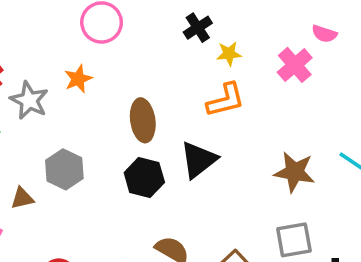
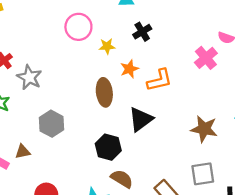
yellow star: (229, 54) -> (107, 46), moved
orange star: (78, 79) -> (129, 69), moved
black hexagon: (144, 178) -> (108, 147), moved
brown triangle: (22, 198) -> (23, 152), moved

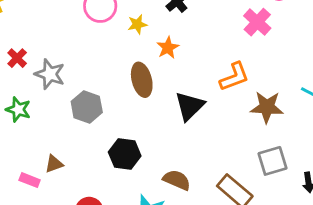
orange L-shape: (160, 80) -> (234, 77), moved
gray hexagon: (52, 124) -> (87, 107), moved
black hexagon: (108, 147) -> (125, 154), moved

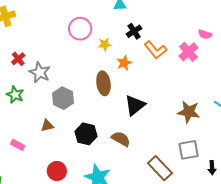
orange L-shape: (234, 77) -> (155, 50), moved, turned 65
brown triangle: (54, 164) -> (47, 126), moved
brown semicircle: (177, 180) -> (121, 139), moved

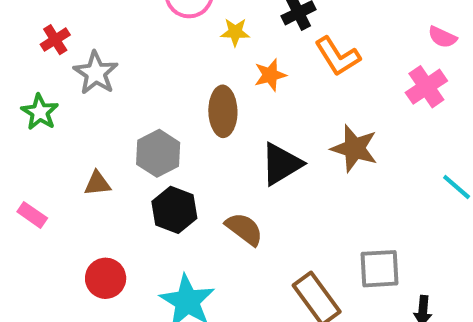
pink cross: (188, 52) -> (426, 87), moved
gray hexagon: (63, 98) -> (158, 153), moved
brown star: (189, 112) -> (354, 148), moved

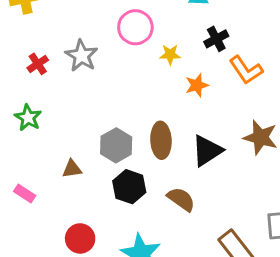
gray star: (96, 73) -> (82, 56), moved
brown ellipse: (223, 111) -> (161, 140), moved

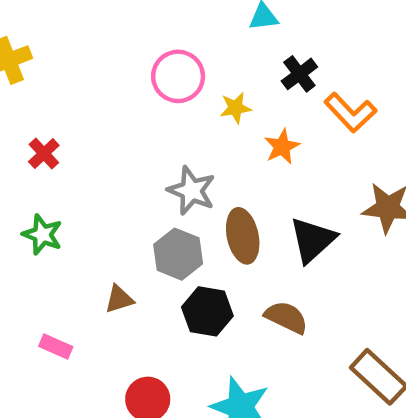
gray star: (82, 56) -> (191, 191), moved

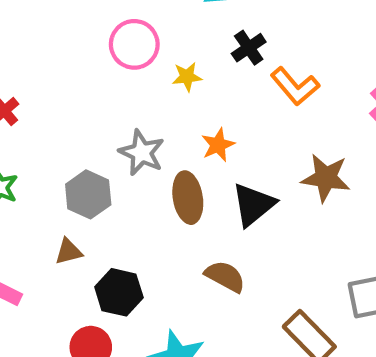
orange star: (282, 147) -> (218, 145), moved
gray hexagon: (178, 254) -> (88, 194), moved
black hexagon: (207, 311) -> (119, 292), moved

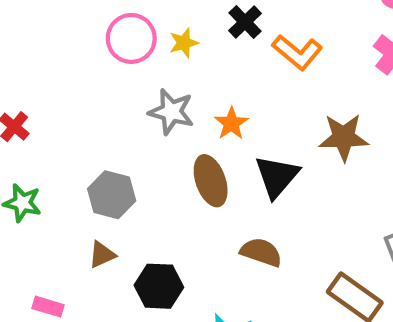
yellow star: (187, 77) -> (184, 43), moved
gray star: (142, 153) -> (171, 112), moved

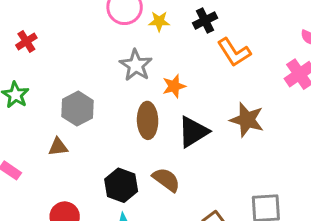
black hexagon: (159, 286) -> (121, 185), moved

